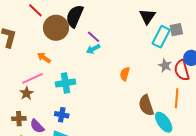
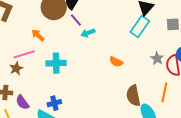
purple line: (94, 37) -> (76, 20), moved
cyan rectangle: (161, 37) -> (140, 27), moved
orange semicircle: (125, 74) -> (116, 62), turned -88
blue cross: (62, 115) -> (54, 103), moved, turned -32

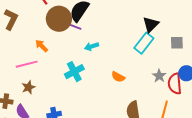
purple line: (76, 20) -> (75, 27), moved, turned -32
cyan cross: (56, 63) -> (74, 72), moved, turned -30
brown star: (16, 68) -> (28, 87), moved

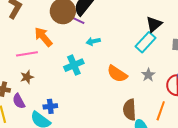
orange arrow: (42, 46) -> (43, 37), size x1.5
gray star: (159, 76) -> (148, 75), moved
orange semicircle: (118, 77) -> (117, 74), size x1.5

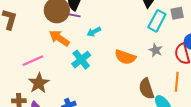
orange arrow: (43, 37) -> (59, 38), moved
cyan rectangle: (146, 42) -> (157, 21), moved
brown star: (27, 77) -> (39, 83), size x1.5

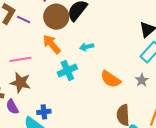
purple line: (74, 15) -> (24, 19), moved
brown star: (39, 83) -> (20, 83), turned 30

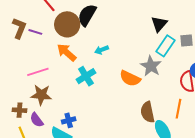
gray star: (142, 80) -> (151, 66), moved, size x1.5

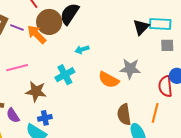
cyan rectangle: (166, 46) -> (160, 24), moved, turned 55
orange arrow: (67, 52) -> (37, 34), moved
gray star: (151, 66) -> (130, 69), turned -30
brown star: (41, 95) -> (36, 91), moved

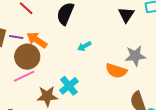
brown circle: (49, 22) -> (27, 57), moved
black triangle: (141, 27) -> (126, 15), moved
cyan cross: (65, 75) -> (69, 86), moved

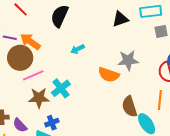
black triangle: (126, 15) -> (120, 19), turned 36
pink line: (24, 76) -> (33, 75), moved

